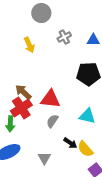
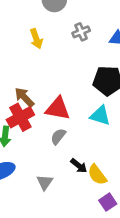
cyan triangle: (87, 116) -> (100, 116), moved

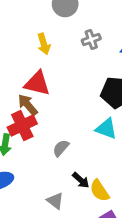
red triangle: (58, 109) -> (37, 83), moved
gray triangle: (45, 182) -> (55, 201), moved, turned -30

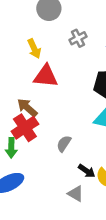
red triangle: (37, 83) -> (46, 76), moved
gray triangle: (55, 201) -> (76, 194), moved

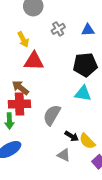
red cross: (25, 128) -> (19, 104), turned 35
gray semicircle: (64, 144) -> (52, 115), size x1.5

